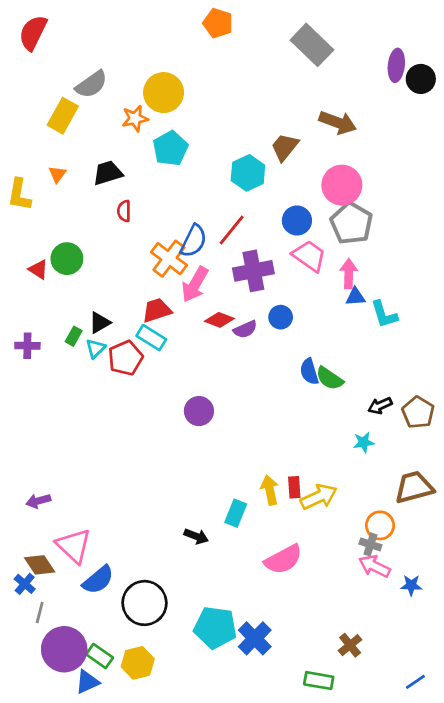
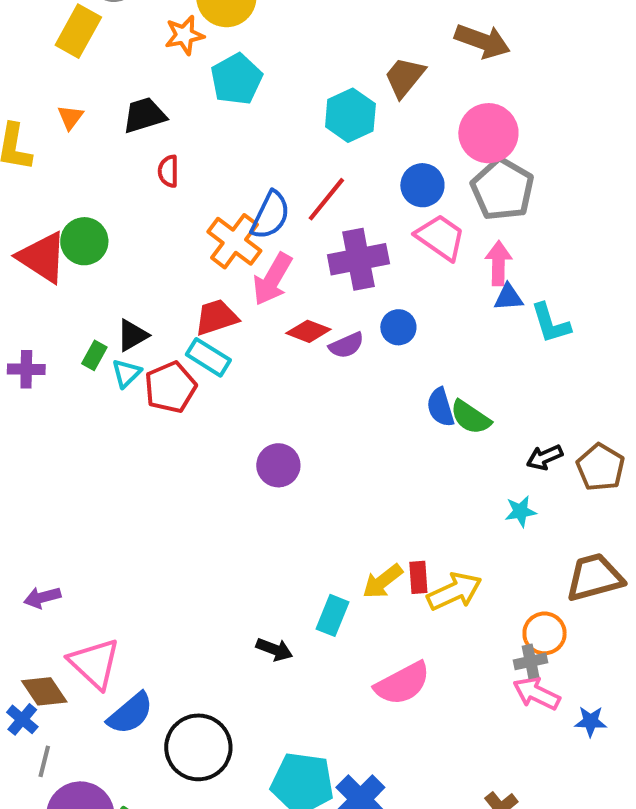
red triangle: (38, 270) -> (42, 257), size x1.8
yellow arrow: (270, 490) -> (382, 581), turned -116
gray cross: (370, 544) -> (531, 661), turned -30

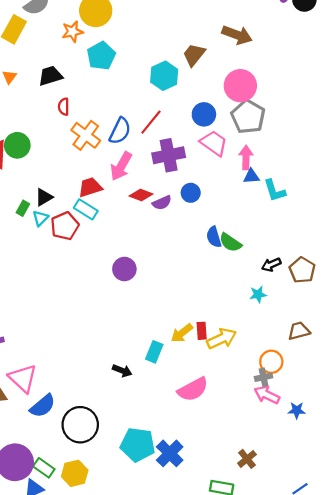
orange cross: (234, 241) -> (86, 135), moved
brown trapezoid: (595, 577) -> (299, 331), size x0.7

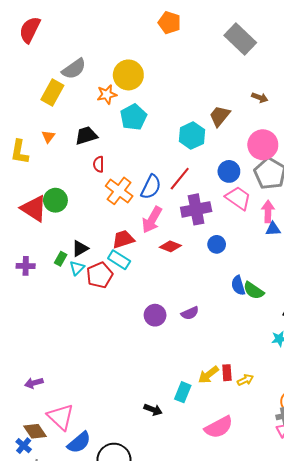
brown arrow: (237, 35) -> (260, 98), size x0.6
purple semicircle: (162, 203) -> (190, 313), moved
yellow arrow: (222, 339) -> (245, 380), size x0.6

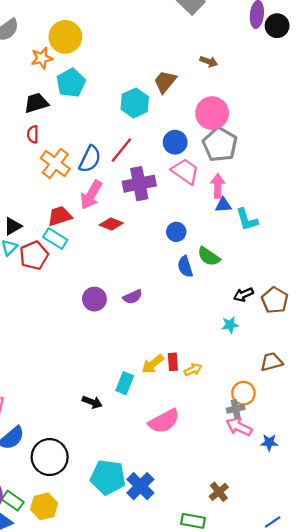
black trapezoid: (86, 136) -> (36, 103), moved
blue circle: (217, 244) -> (176, 232), moved
green semicircle: (254, 291) -> (209, 256), moved

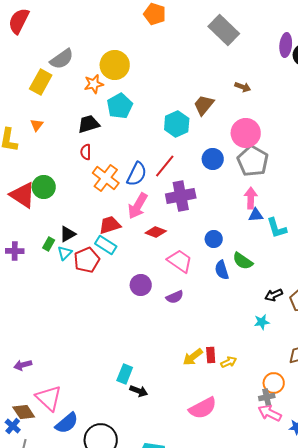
pink trapezoid: (185, 171) -> (180, 261), moved
purple circle: (94, 299) -> (141, 285), moved
cyan rectangle: (125, 383) -> (125, 374), moved

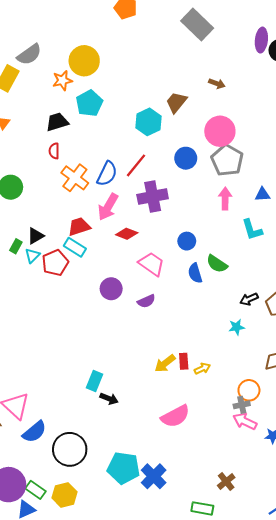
blue triangle: (256, 215) -> (262, 194), moved

